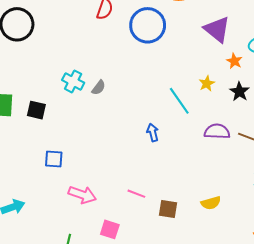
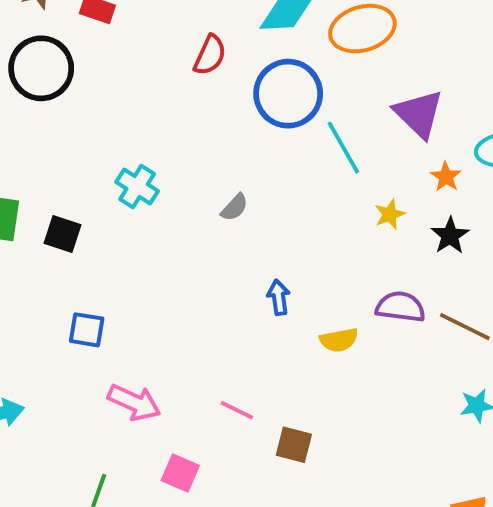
gray semicircle: (99, 88) -> (235, 207), moved
cyan line: (179, 101) -> (343, 148), moved
yellow semicircle: (211, 203) -> (339, 340), moved

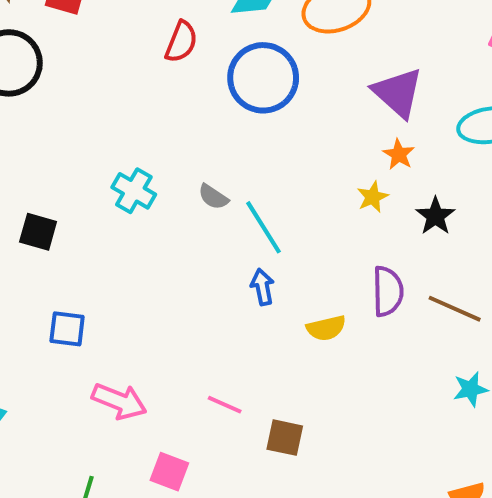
cyan line: (343, 148) -> (263, 227), moved
orange star: (446, 177) -> (399, 154), moved
cyan cross: (137, 187) -> (134, 191), moved
gray semicircle: (235, 207) -> (213, 197), turned 84
purple semicircle: (400, 307) -> (388, 291), turned 84

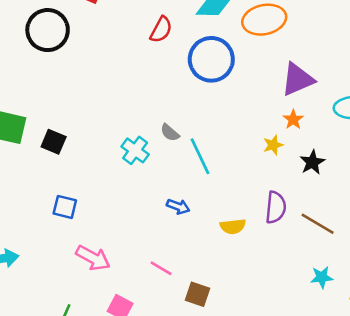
purple triangle: (398, 93) -> (298, 79), turned 48
cyan cross: (134, 191) -> (135, 150), moved
blue arrow: (262, 287) -> (178, 207), moved, turned 115

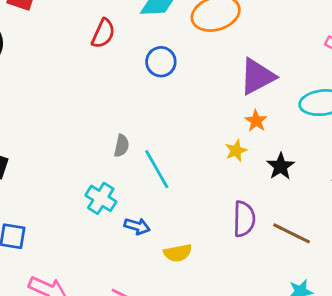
blue circle: (211, 59) -> (161, 62), size x0.6
gray semicircle: (170, 133) -> (122, 146), turned -114
cyan cross: (135, 150) -> (101, 198), moved
yellow semicircle: (233, 226) -> (178, 253), moved

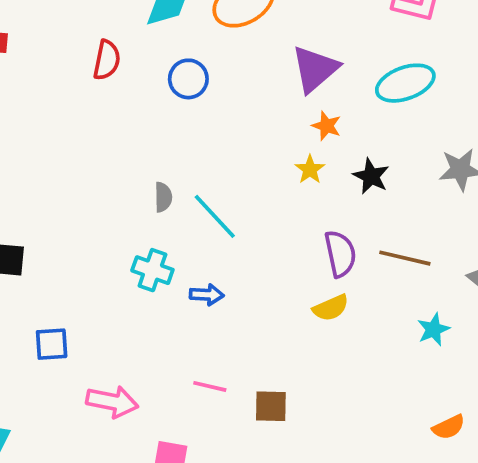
yellow semicircle: (178, 253) -> (331, 308), moved

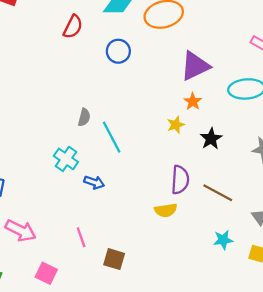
pink line: (210, 386) -> (81, 237), turned 42

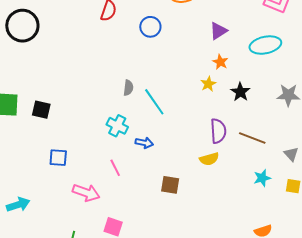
purple triangle: (195, 66) -> (218, 31), size x0.7
pink line: (81, 237) -> (115, 168), moved
brown square: (114, 259) -> (170, 185), moved

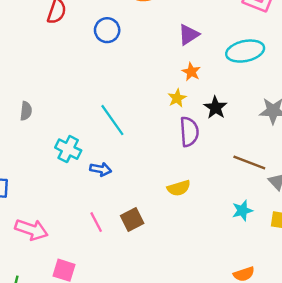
gray semicircle: (128, 88) -> (26, 111), moved
purple semicircle: (218, 131) -> (189, 132), moved
brown line: (252, 138) -> (249, 163), moved
pink line: (115, 168) -> (96, 222), moved
brown square: (170, 185) -> (132, 220), turned -36

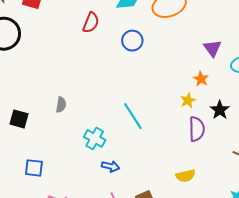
purple triangle: (189, 35) -> (212, 48), moved, turned -36
blue arrow: (101, 169) -> (110, 166), moved

